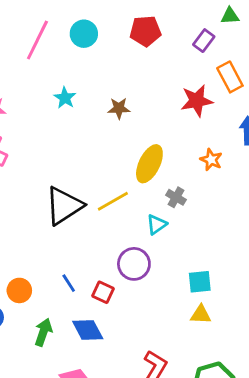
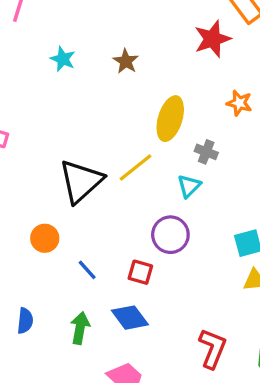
brown star: (119, 108) -> (126, 61), turned -30
blue line: (69, 283) -> (87, 270), moved
orange circle: (19, 290) -> (45, 238), moved

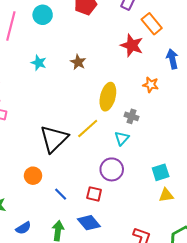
red star: (212, 39) -> (132, 45), turned -30
blue semicircle: (25, 321) -> (23, 228), turned 56

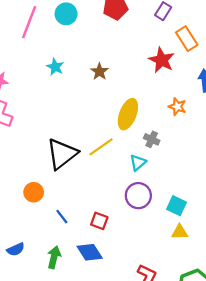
purple circle: (112, 169) -> (138, 196), moved
cyan square: (161, 172) -> (177, 206), turned 36

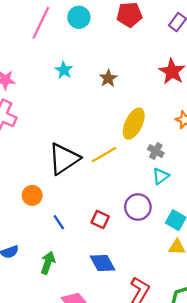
cyan triangle: (138, 163) -> (161, 176), moved
red square: (99, 221) -> (100, 219), moved
blue diamond: (90, 252) -> (103, 263), moved

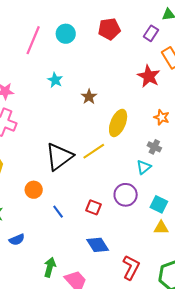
brown star: (108, 78) -> (89, 97), moved
gray cross: (156, 151) -> (154, 147), moved
green arrow: (48, 263) -> (50, 267), moved

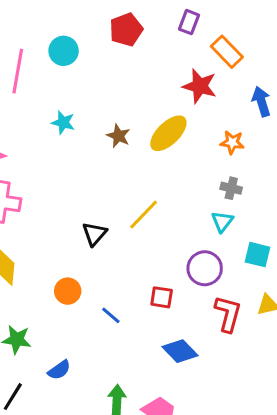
yellow ellipse: (118, 123) -> (168, 133), moved, turned 36
black triangle: (59, 157) -> (95, 234), size x0.6
cyan square: (159, 204) -> (258, 255), moved
red L-shape: (131, 267) -> (228, 314), moved

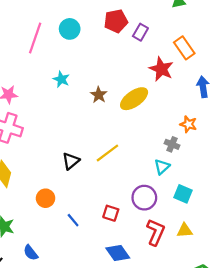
purple rectangle: (189, 22) -> (140, 32), moved
orange star: (232, 142) -> (188, 124), moved
blue semicircle: (59, 370) -> (31, 253), turned 77

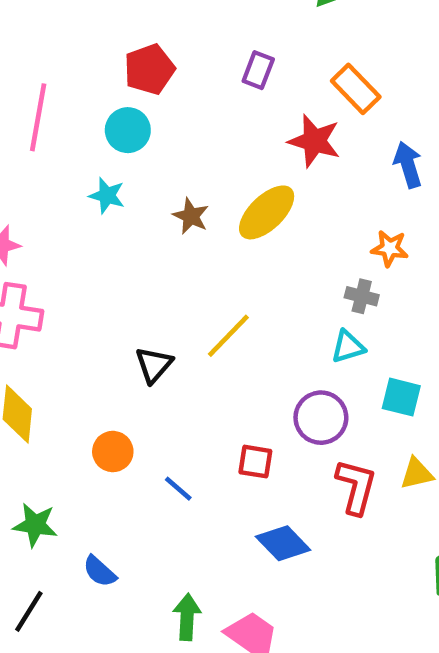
red pentagon: (116, 21) -> (149, 69), moved
cyan circle: (70, 29) -> (128, 130), moved
cyan triangle: (162, 167) -> (348, 347), turned 35

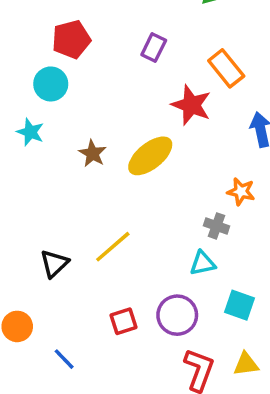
red square: (255, 462) -> (123, 321), moved, turned -32

